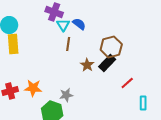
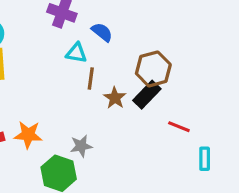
cyan triangle: (63, 25) -> (76, 53), moved, turned -48
brown line: (68, 44) -> (91, 79), moved
red line: (127, 83) -> (179, 127), turned 64

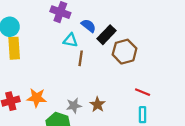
black rectangle: (147, 95) -> (106, 35), moved
brown star: (115, 98) -> (97, 105), moved
cyan rectangle: (205, 159) -> (143, 115), moved

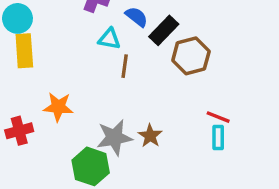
orange star: (37, 98) -> (58, 107), moved
gray star: (74, 106) -> (114, 137), size x1.5
cyan rectangle: (143, 115) -> (218, 137), moved

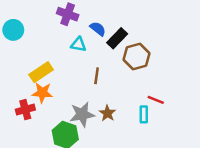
yellow rectangle: (24, 51) -> (41, 72), moved, turned 60
brown line: (125, 66) -> (97, 76), moved
red cross: (19, 131) -> (25, 110), moved
cyan rectangle: (218, 137) -> (144, 114), moved

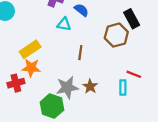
black rectangle: (117, 38) -> (132, 19), moved, turned -72

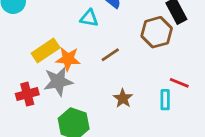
brown line: (80, 53) -> (110, 55), turned 48
orange star: (31, 68) -> (68, 59), moved
gray star: (67, 87) -> (58, 81), moved

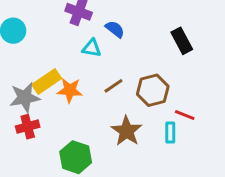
brown hexagon: (157, 32) -> (153, 90), moved
gray star: (58, 81) -> (25, 98), moved
brown star: (123, 98) -> (127, 131), size x1.5

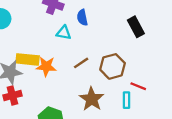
blue semicircle: (115, 29) -> (82, 18), turned -140
yellow rectangle: (47, 82) -> (28, 59), turned 40

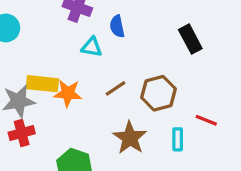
red line: (138, 86) -> (206, 120), moved

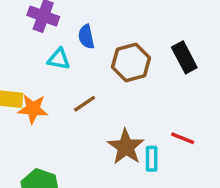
black rectangle: (190, 39) -> (184, 57), moved
brown hexagon: (159, 93) -> (131, 62), moved
brown star: (130, 138) -> (126, 147), moved

